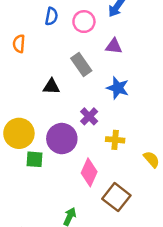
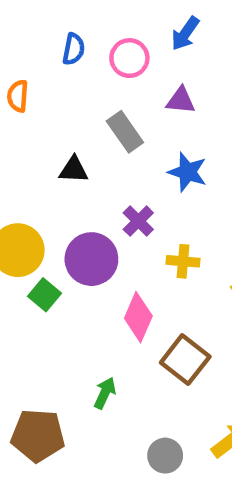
green square: (35, 159) -> (45, 295), turned 36

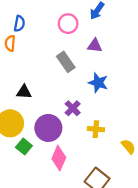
blue semicircle: (74, 49) -> (19, 24), moved
black triangle: (74, 170) -> (24, 92), moved
pink diamond: (138, 317) -> (59, 158), moved

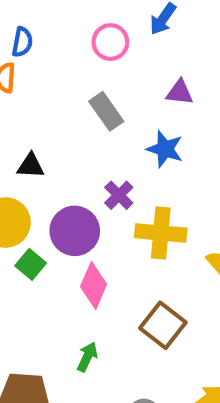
purple triangle: (95, 46) -> (180, 92), moved
yellow cross: (96, 129) -> (161, 233), size x1.6

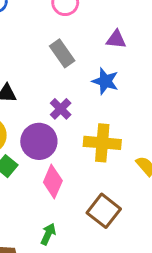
purple cross: (119, 195) -> (61, 109), moved

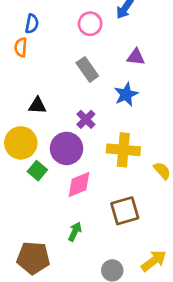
blue star: (105, 81) -> (126, 94), turned 30
pink diamond: (53, 182) -> (79, 184), turned 44
brown square: (104, 211) -> (125, 211), turned 36

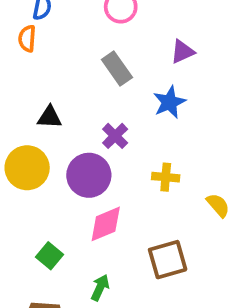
purple triangle: (136, 57) -> (183, 52), turned -30
yellow cross: (123, 150) -> (166, 177), size x0.6
green square: (37, 171) -> (50, 256), moved

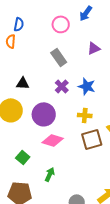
blue star: (169, 102) -> (87, 86), moved, turned -30
purple cross: (115, 136) -> (62, 86), moved
pink diamond: (106, 224) -> (53, 140), turned 40
brown square: (168, 260) -> (92, 139), moved

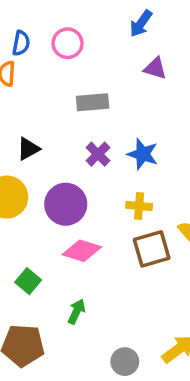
pink circle: (61, 24) -> (68, 43), moved
purple triangle: (94, 48) -> (155, 68), moved, turned 40
gray rectangle: (59, 57) -> (93, 102), turned -60
black triangle: (23, 83) -> (28, 149), turned -32

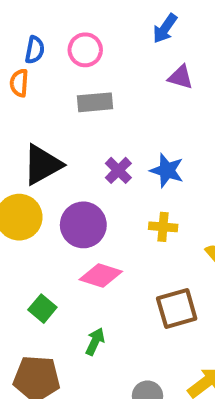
gray rectangle: (93, 102) -> (95, 102), moved
black triangle: (28, 149) -> (42, 165), size x1.6
brown square: (152, 249) -> (177, 309), moved

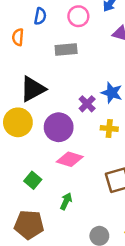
blue semicircle: (35, 50) -> (40, 16), moved
pink circle: (85, 50) -> (78, 16), moved
purple cross: (118, 170) -> (87, 104), moved

